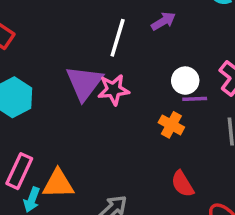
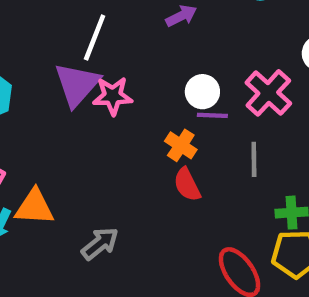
white line: (118, 38) -> (95, 38), moved
red semicircle: (182, 184) -> (187, 185), moved

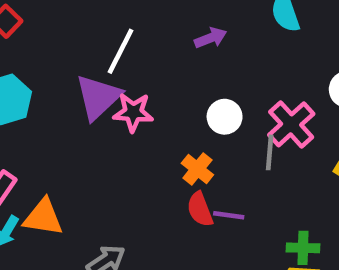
purple line: (212, 115) -> (229, 215), moved
gray line: (254, 159) -> (270, 152), moved

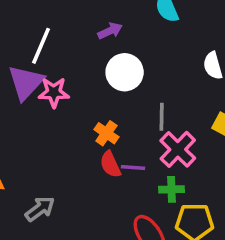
white circle: (225, 117) -> (125, 72), moved, size x1.4
pink cross: (291, 124) -> (178, 149), moved
green cross: (303, 248) -> (171, 189), moved

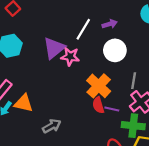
white line: (41, 46) -> (83, 29), moved
orange cross: (106, 133) -> (99, 86), size x1.6
green cross: (171, 189) -> (133, 126), size x1.5

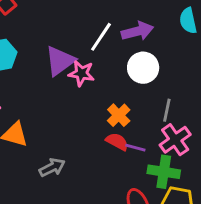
purple arrow: (110, 24) -> (137, 31), size x1.5
orange cross: (99, 86) -> (119, 115), size x0.7
red semicircle: (98, 105) -> (117, 142), turned 133

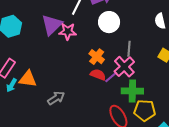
pink cross: (175, 140) -> (124, 67), moved
purple line: (135, 148) -> (111, 77), turned -48

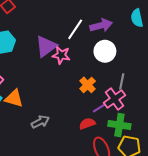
red semicircle: (98, 75) -> (87, 124), moved, turned -49

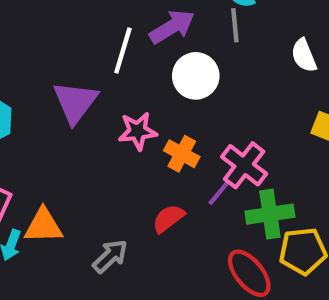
pink star: (61, 55) -> (138, 131), moved
gray line: (122, 81) -> (235, 25), moved
red semicircle: (87, 124) -> (168, 218), moved

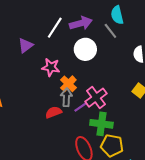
gray line: (235, 25) -> (110, 31), turned -49
purple triangle: (75, 102) -> (26, 45), size x0.7
gray arrow: (110, 256) -> (66, 97), moved, turned -60

